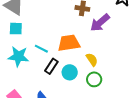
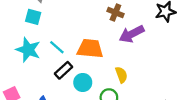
yellow semicircle: (92, 60) -> (121, 75), moved

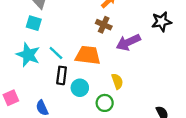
brown cross: (115, 12) -> (104, 25), moved
black rectangle: (63, 70) -> (62, 75), turned -42

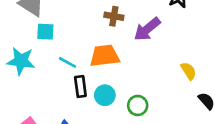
cyan square: (34, 23) -> (45, 32), moved
cyan star: (28, 55) -> (21, 61), moved
yellow semicircle: (117, 81) -> (189, 71), moved

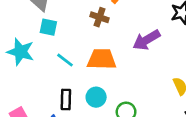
brown cross: (114, 16) -> (100, 17), moved
black rectangle: (80, 86) -> (66, 99), moved

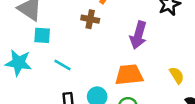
purple arrow: (146, 40) -> (138, 35), turned -36
orange trapezoid: (102, 59) -> (129, 75), moved

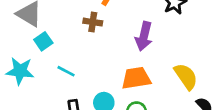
cyan square: (42, 35) -> (43, 41), turned -36
yellow semicircle: (177, 75) -> (186, 76), size x1.5

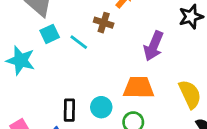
cyan line: (66, 71) -> (79, 42), moved

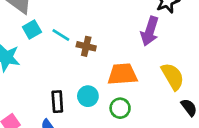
brown cross: (104, 23) -> (86, 46), moved
purple arrow: (154, 46) -> (150, 31), moved

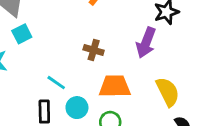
cyan line: (61, 35) -> (56, 83), moved
brown cross: (86, 46) -> (94, 50), moved

